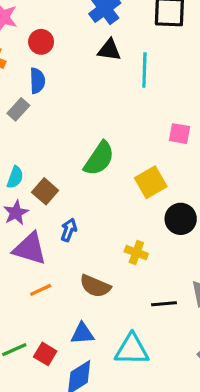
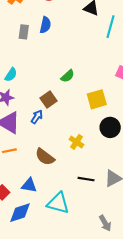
blue semicircle: (37, 81) -> (45, 25), moved
gray rectangle: (18, 109) -> (24, 32), turned -48
green semicircle: (99, 159) -> (68, 76), size x0.6
brown square: (45, 191) -> (48, 100), moved

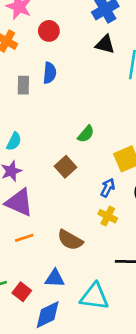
blue arrow: (37, 117) -> (108, 188), moved

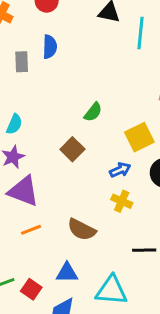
blue arrow: (108, 188) -> (120, 170), turned 42

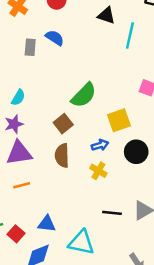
blue semicircle: (50, 47) -> (55, 38), turned -66
green semicircle: (93, 112) -> (84, 95), size x1.6
purple triangle: (23, 191) -> (19, 153), turned -36
brown semicircle: (82, 230) -> (62, 155), moved, turned 55

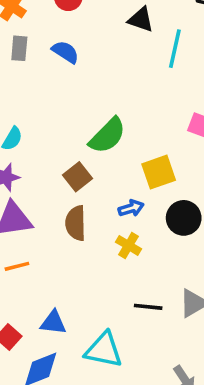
gray rectangle: (30, 47) -> (19, 48), moved

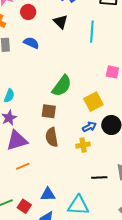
black triangle: (141, 20) -> (61, 22), moved, turned 35
brown square: (78, 177) -> (49, 111), turned -35
blue arrow: (131, 208) -> (89, 127), moved
yellow cross: (129, 245) -> (83, 145), turned -32

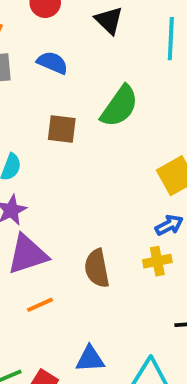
green semicircle: (62, 86) -> (120, 106), moved
brown square: (49, 111) -> (62, 129), moved
brown semicircle: (52, 137) -> (97, 268), moved

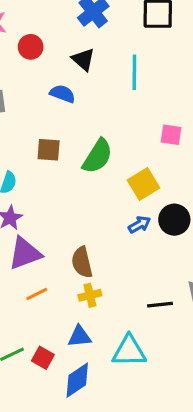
blue semicircle: (52, 63) -> (62, 94), moved
green semicircle: (120, 106) -> (97, 156), moved
yellow cross: (157, 261) -> (90, 295), moved

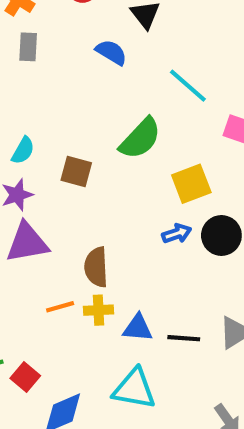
cyan line: (134, 72) -> (188, 86), moved, turned -60
brown square: (49, 150) -> (76, 172), moved
orange line: (37, 294) -> (60, 307), moved
blue triangle: (79, 337) -> (138, 328), moved

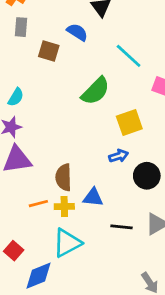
brown square: (76, 172) -> (49, 51), moved
black circle: (221, 235) -> (147, 176), moved
blue triangle: (138, 328) -> (93, 197), moved
cyan triangle: (134, 389) -> (67, 243), moved, turned -40

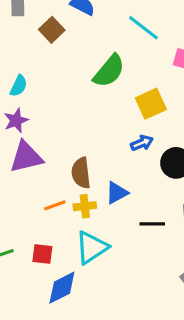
brown square: (49, 51) -> (52, 30), turned 35
blue triangle: (93, 197) -> (117, 193), turned -30
red square: (14, 251) -> (42, 254), moved, turned -30

